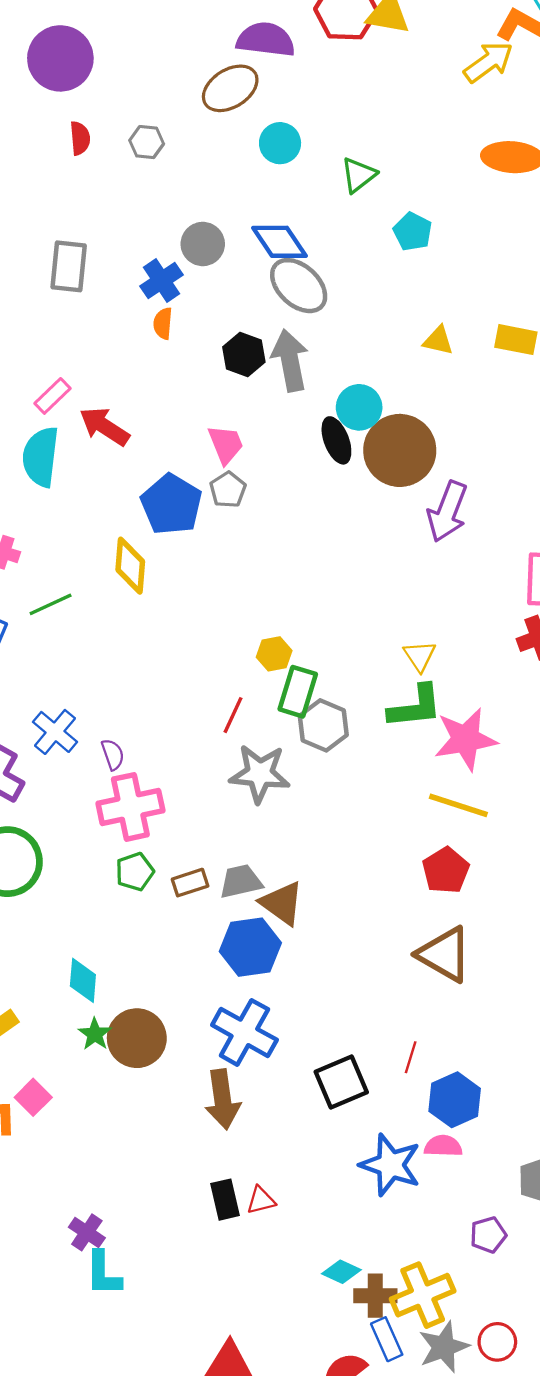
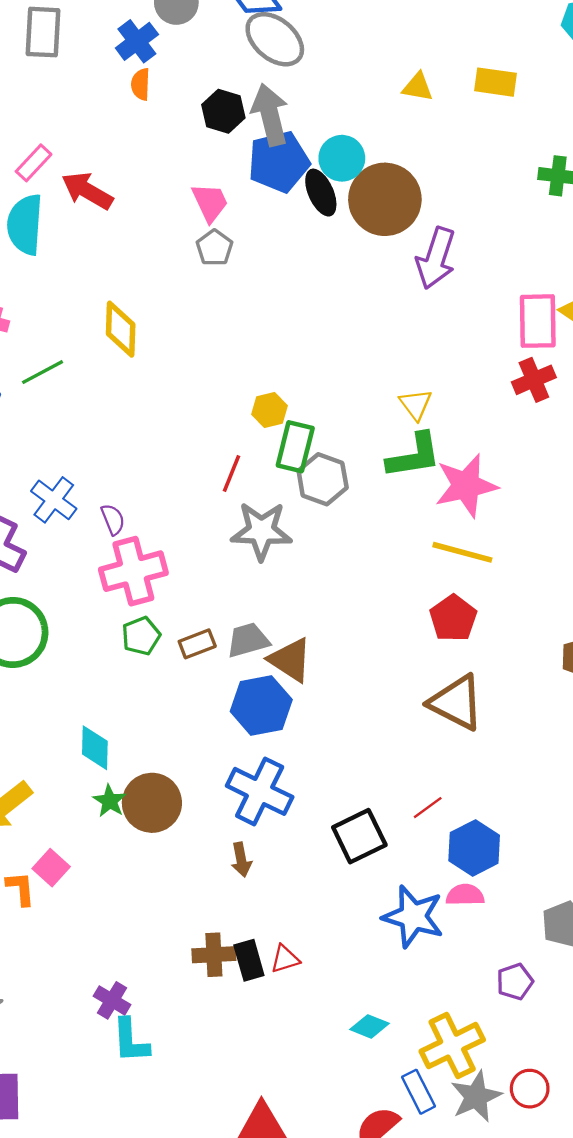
blue pentagon: (171, 504) -> (279, 162), moved, turned 30
red line: (411, 1057) -> (428, 808), turned 40
brown arrow: (223, 1099) -> (241, 860), size x0.6
brown cross: (375, 1296) -> (214, 955), moved

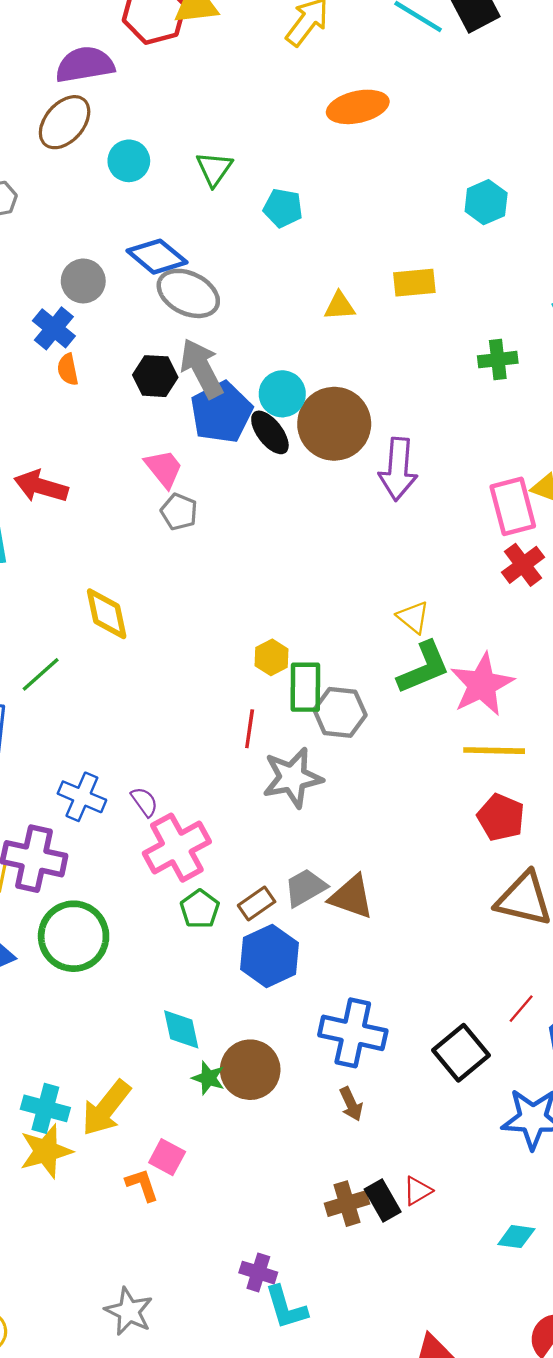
blue hexagon: (261, 705) -> (269, 956), moved

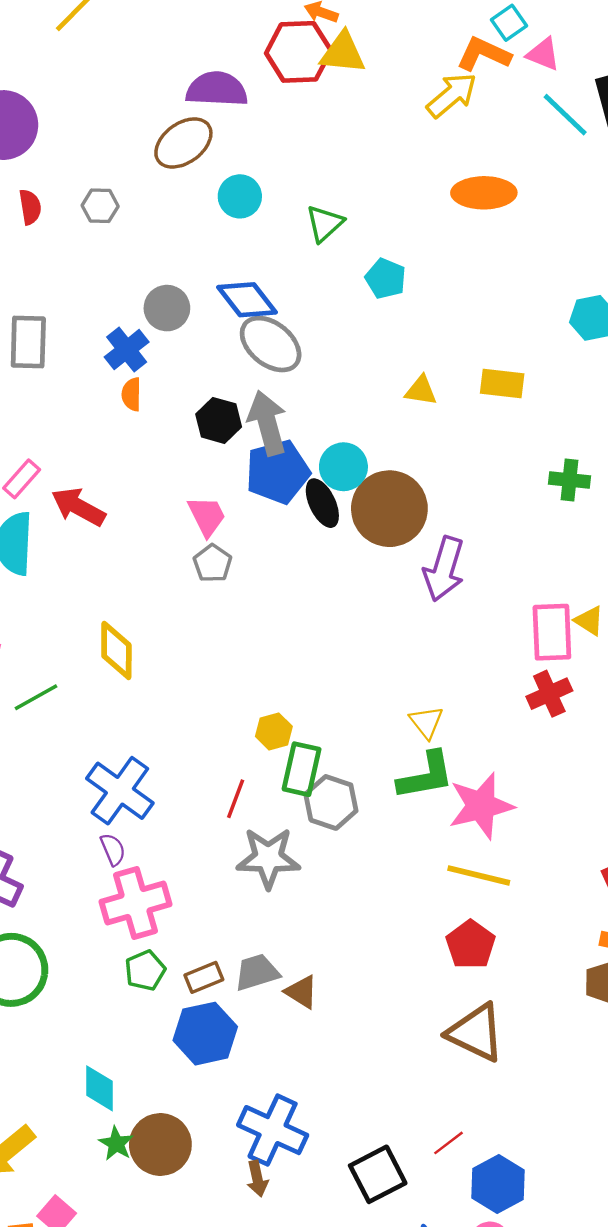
blue cross: (82, 797) -> (120, 791), moved, size x1.4
brown triangle: (351, 897) -> (302, 992), size x0.7
brown arrow: (351, 1104) -> (257, 1179), moved

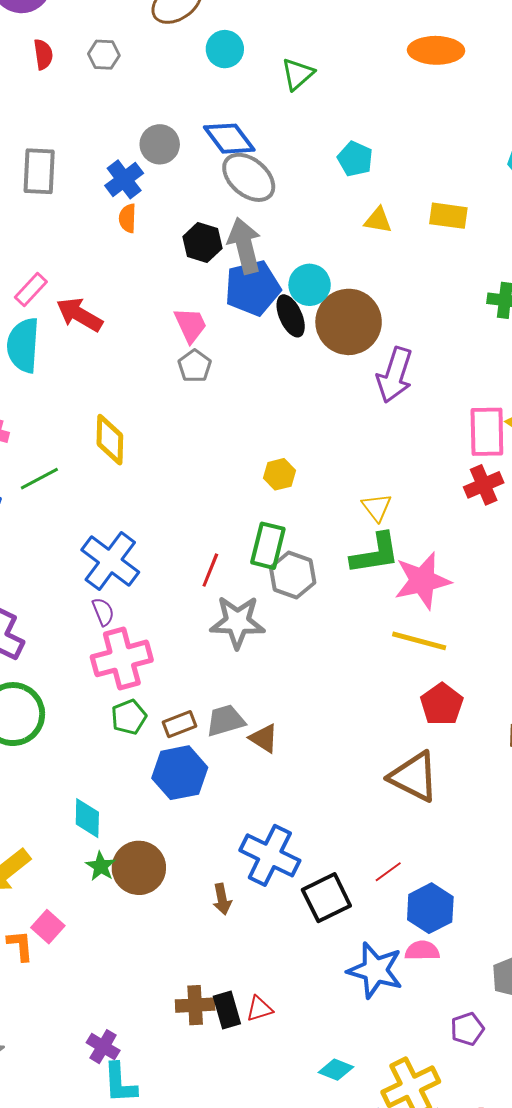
cyan pentagon: (386, 279) -> (355, 159), moved
yellow hexagon: (274, 731) -> (280, 474), moved
red pentagon: (471, 945) -> (442, 704), moved
blue cross: (273, 1130) -> (270, 855), moved

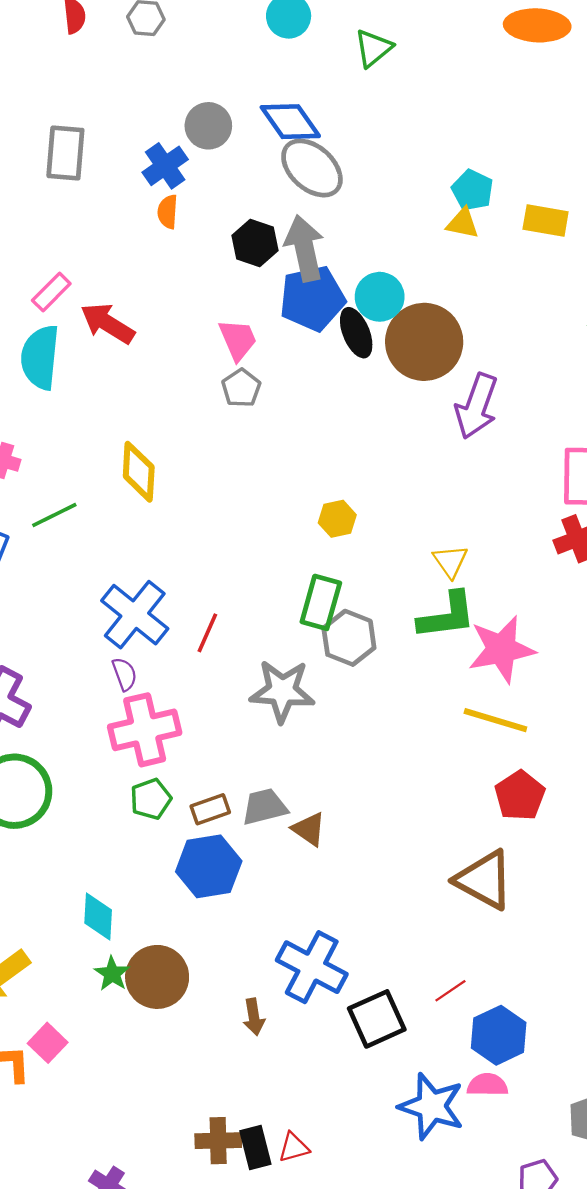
cyan pentagon: (355, 159) -> (472, 190), moved
red line: (210, 570) -> (207, 633), moved

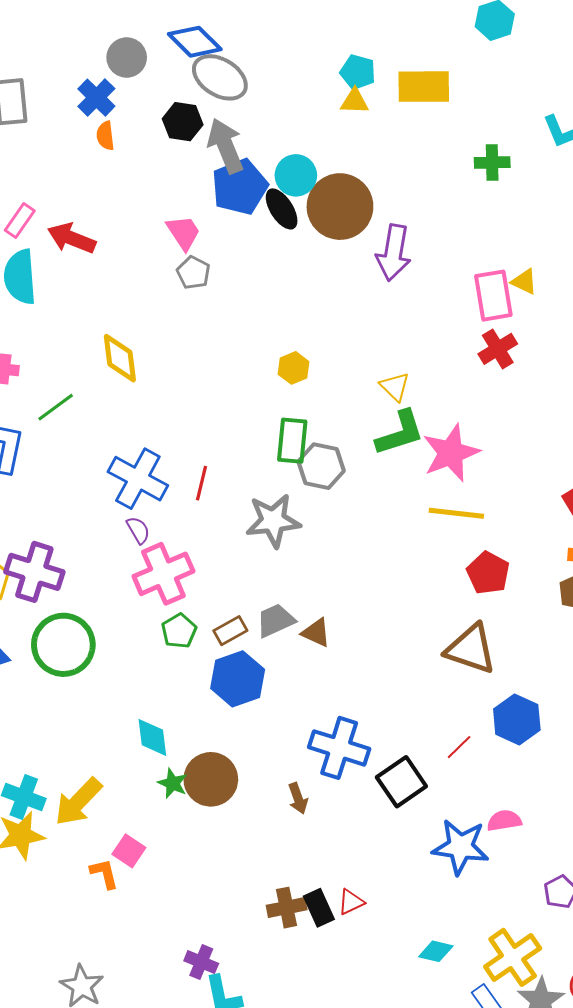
yellow rectangle: (546, 220) -> (424, 87), size x1.4
black hexagon: (255, 243) -> (183, 122), moved
blue hexagon: (499, 1035) -> (517, 719), moved

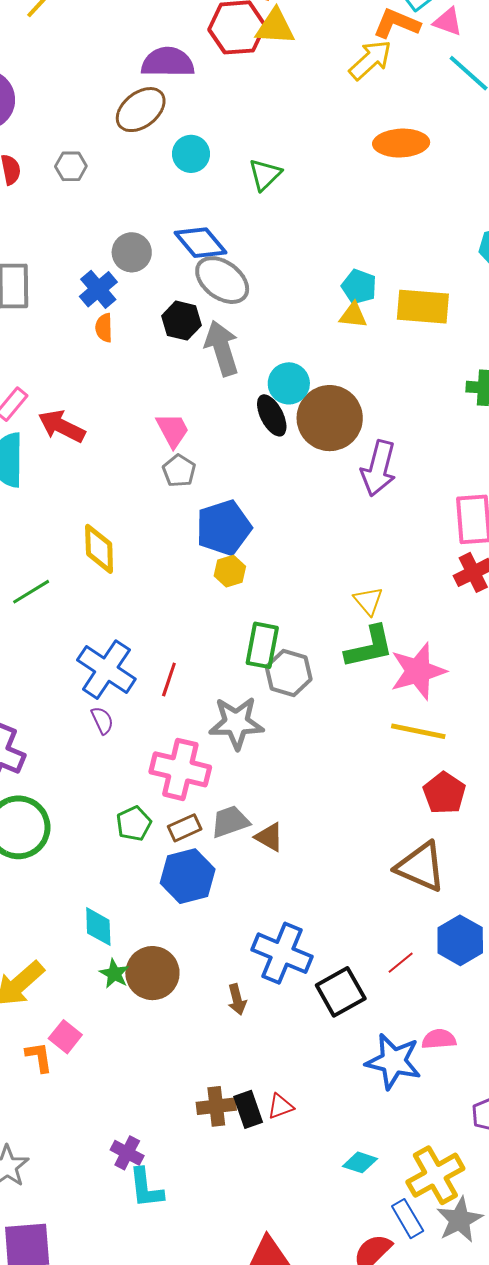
blue pentagon: (240, 187) -> (224, 528), moved
yellow hexagon: (294, 368) -> (230, 571), moved
pink cross: (163, 574) -> (180, 769), moved, turned 32

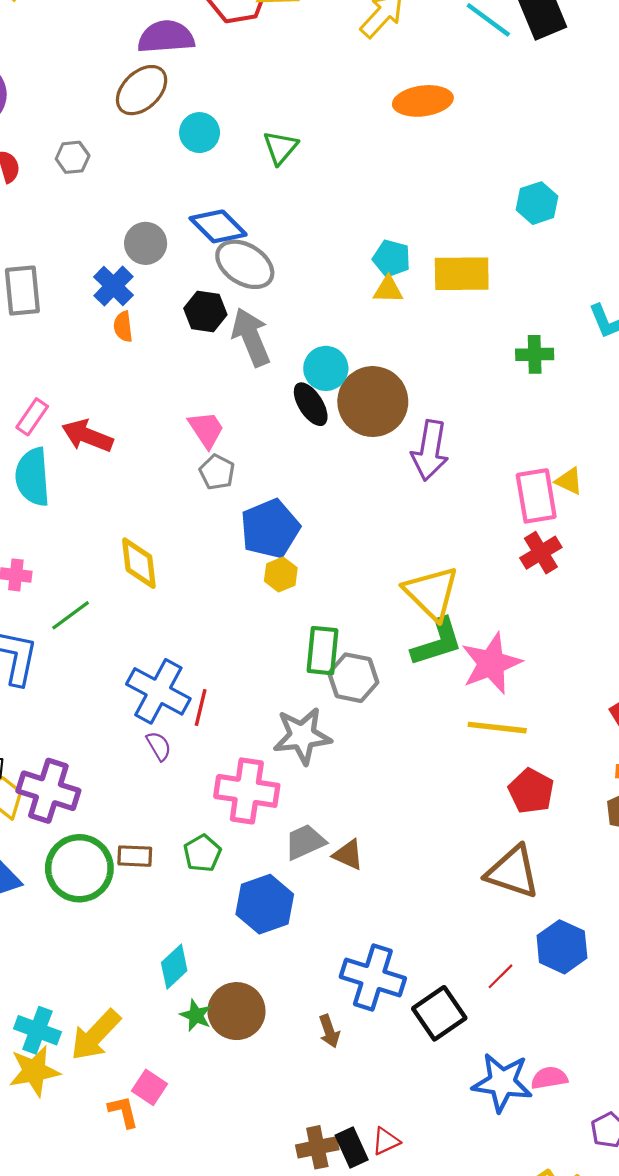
yellow triangle: (368, 601) -> (431, 593), size x1.8
red line: (169, 680) -> (201, 707), moved
brown rectangle: (185, 828) -> (135, 856), moved, turned 32
cyan diamond: (98, 927) -> (174, 967), turned 54
pink semicircle: (439, 1039) -> (549, 1078), moved

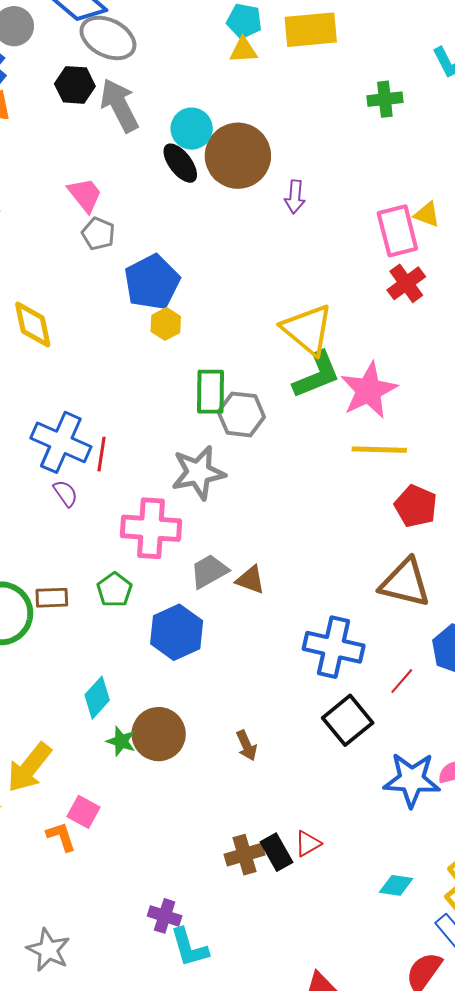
purple arrow: (430, 450) -> (295, 197), size x0.6
blue cross: (373, 977) -> (334, 647), moved

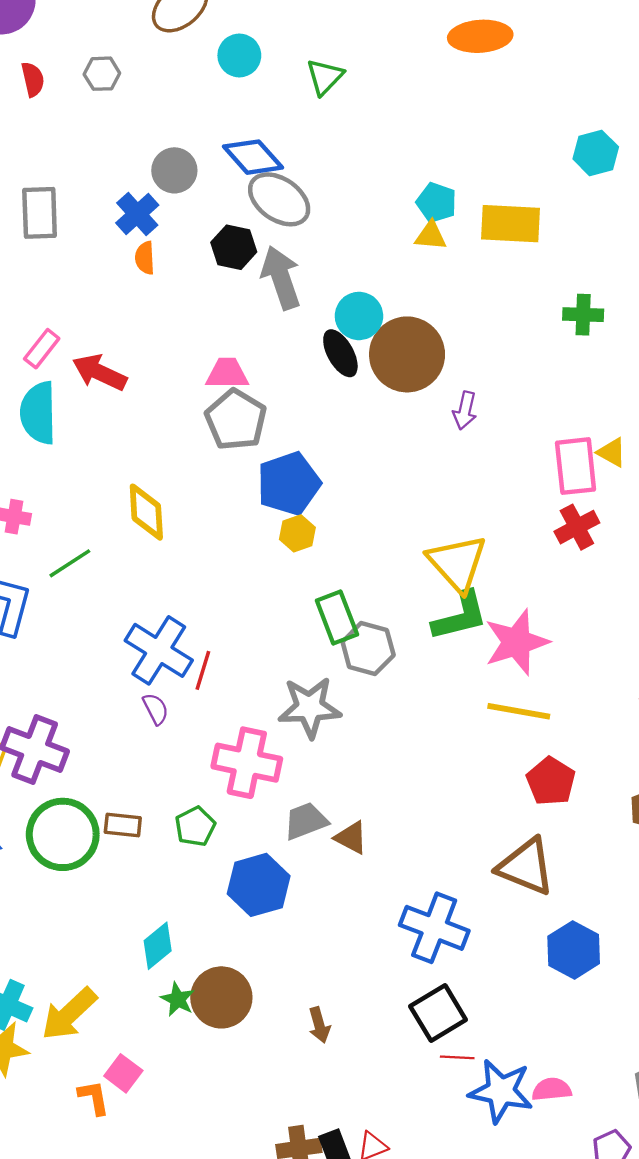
pink trapezoid: (85, 195) -> (227, 373), turned -60
gray pentagon: (98, 234) -> (236, 420), size x1.6
green rectangle: (211, 392) -> (337, 618), turned -30
red line: (402, 681) -> (457, 1057), moved, turned 44

